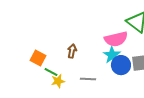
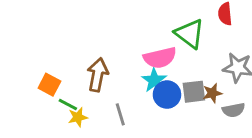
brown arrow: (72, 51) -> (98, 75), size x1.6
gray line: (88, 79) -> (120, 114), turned 70

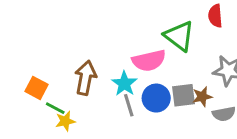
cyan star: (154, 80) -> (124, 84), moved
gray line: (120, 114) -> (129, 105), moved

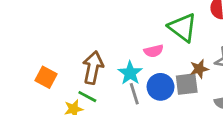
pink semicircle: (149, 61) -> (154, 51), size x0.6
brown star: (202, 97) -> (199, 69), moved
green line: (55, 108) -> (87, 97), moved

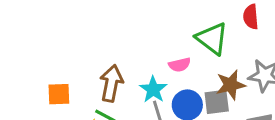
brown star: (199, 69) -> (231, 85), size x1.4
orange square: (46, 77) -> (59, 94), turned -30

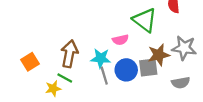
cyan star: (153, 89) -> (101, 58), turned -30
orange square: (59, 94) -> (30, 62), turned -30

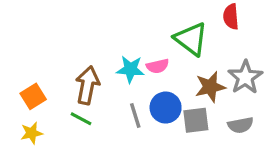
gray star: (184, 48) -> (245, 77), turned 30
cyan star: (101, 58) -> (130, 69), moved
gray square: (148, 68) -> (196, 120), moved
yellow star: (53, 88) -> (32, 133), moved

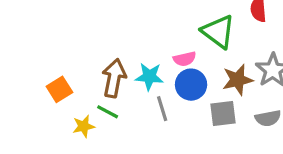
cyan star: (130, 69) -> (149, 77), moved
blue circle: (166, 108) -> (191, 85), moved
yellow star: (32, 133) -> (84, 126), moved

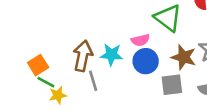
brown star: (238, 80) -> (184, 57), turned 30
gray line: (162, 109) -> (93, 81), moved
green line: (108, 112) -> (46, 82), moved

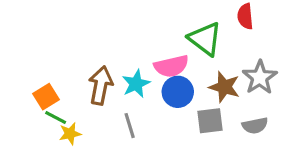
pink semicircle: (140, 40) -> (171, 66), size x1.5
cyan star: (112, 55) -> (136, 84), turned -30
gray line: (93, 81) -> (130, 126), moved

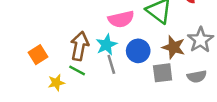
pink semicircle: (171, 66) -> (121, 19), moved
green line: (56, 118) -> (77, 70), moved
gray line: (130, 126) -> (111, 64), moved

